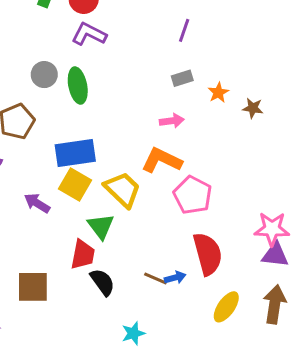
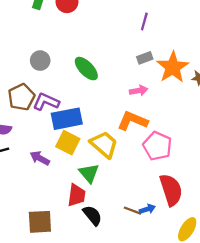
purple L-shape: (89, 34) -> (46, 102), moved
green ellipse: (78, 86) -> (86, 69), moved, turned -30
orange star: (218, 93) -> (173, 67), size x2.0

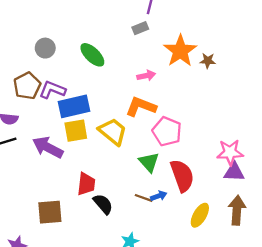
gray rectangle: (145, 58) -> (140, 28), moved
yellow square: (68, 143) -> (76, 131), turned -35
purple arrow: (40, 158) -> (48, 147), size x1.5
green triangle: (89, 173) -> (149, 162), moved

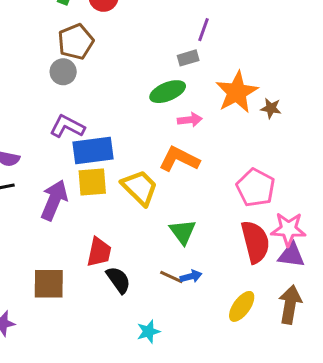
green ellipse: (92, 55) -> (168, 92), moved, turned -72
brown pentagon: (27, 86) -> (76, 42), moved
pink pentagon: (167, 131) -> (256, 188), moved
purple arrow: (48, 147) -> (54, 200), turned 80
red semicircle: (182, 176) -> (255, 242), moved

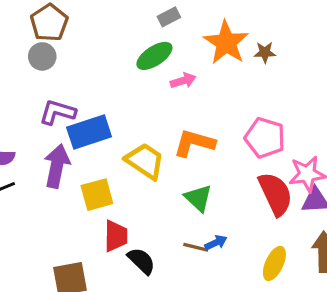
orange L-shape: (179, 159) -> (194, 143), moved
yellow square: (92, 182) -> (97, 195), moved
purple arrow: (54, 200) -> (57, 166), moved

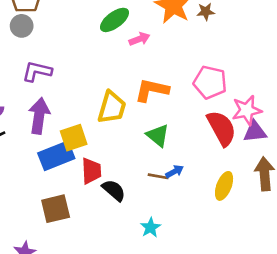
blue rectangle: (89, 132) -> (56, 156), moved
yellow trapezoid: (145, 161) -> (112, 107), turned 76

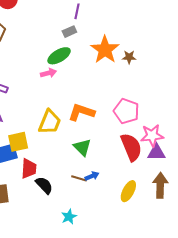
pink arrow: (139, 39) -> (48, 73), moved

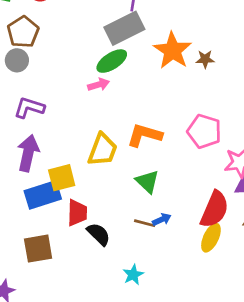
gray rectangle: (69, 32) -> (124, 28), size x2.0
red semicircle: (131, 147) -> (215, 209), moved, turned 48

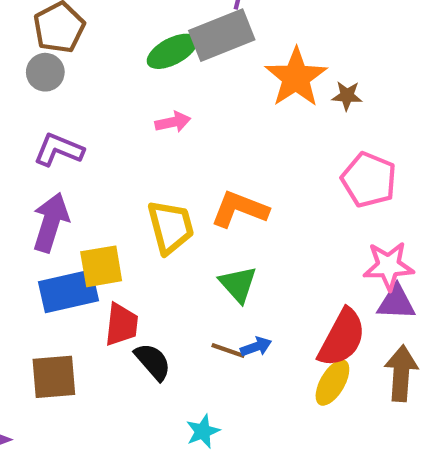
green ellipse: (112, 61) -> (172, 51), moved
pink pentagon: (204, 131) -> (369, 180), moved
yellow trapezoid: (103, 150) -> (171, 227), turned -40

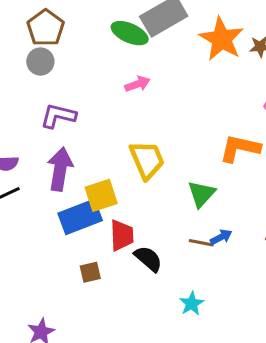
green ellipse: (172, 51) -> (130, 33), turned 60
orange L-shape: (240, 209) -> (240, 148), moved
green triangle: (238, 284) -> (202, 194), turned 32
brown square: (54, 377) -> (90, 272), moved, size x0.6

